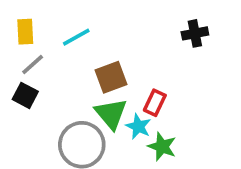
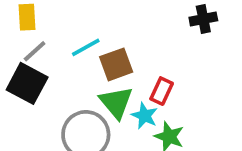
cyan line: (76, 37) -> (86, 47), moved
black square: (25, 95) -> (27, 83), size x1.5

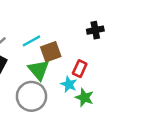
black cross: (203, 19) -> (95, 30), moved
green triangle: (116, 102) -> (39, 70), moved

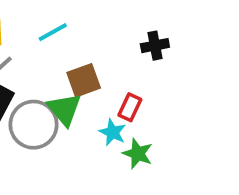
cyan line: (31, 41) -> (53, 32), moved
gray circle: (31, 96) -> (34, 125), moved

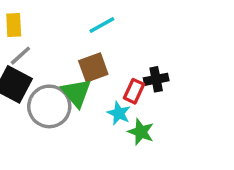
cyan line: (53, 32) -> (102, 25), moved
black cross: (155, 46) -> (156, 79), moved

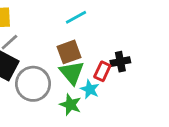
green triangle: (76, 93) -> (72, 73), moved
green star: (141, 132) -> (70, 105), moved

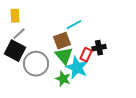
cyan line: (76, 17) -> (74, 25), moved
cyan star: (90, 89) -> (77, 68), size x1.6

